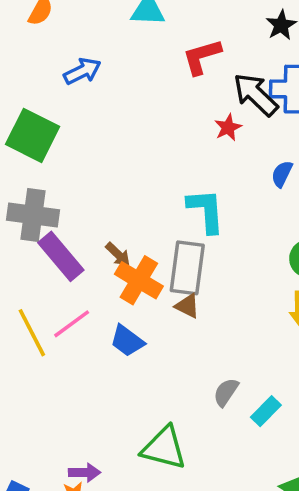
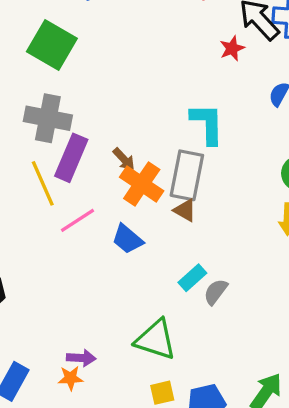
purple rectangle: (61, 256) -> (71, 158), turned 60
yellow line: (32, 333) -> (43, 183), moved
cyan rectangle: (266, 411) -> (192, 278), moved

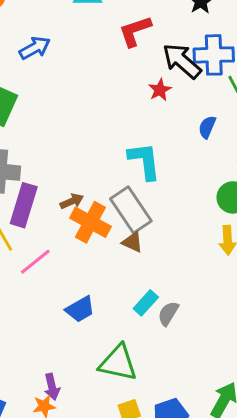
brown arrow: (124, 159) -> (72, 201), turned -65
gray rectangle: (187, 175) -> (131, 210), turned -39
blue trapezoid: (128, 239) -> (80, 309), moved, turned -64
purple arrow: (81, 358) -> (52, 387), turned 80

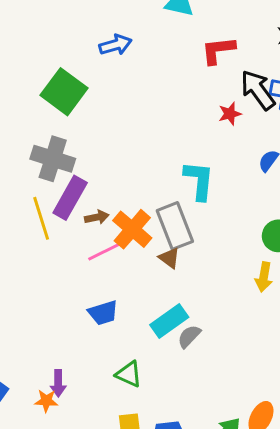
brown arrow: (72, 201) -> (97, 217), moved
pink line: (35, 262) -> (104, 252), moved
cyan rectangle: (146, 303) -> (169, 321), size x1.4
green triangle: (118, 363) -> (129, 374), size x0.7

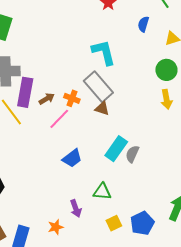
orange cross: (132, 229) -> (72, 98), size x0.6
purple arrow: (58, 383) -> (76, 208), moved

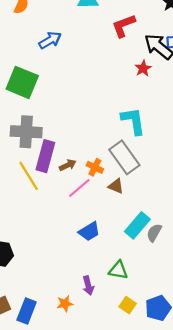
brown triangle: (102, 108) -> (116, 186), moved
yellow square: (114, 223) -> (128, 305), turned -35

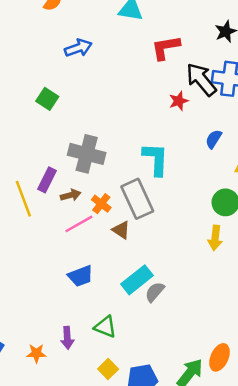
green square: (22, 82) -> (47, 99), moved, size x0.6
gray cross: (26, 132) -> (87, 154), moved
purple rectangle: (45, 156) -> (47, 180), size x0.7

